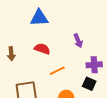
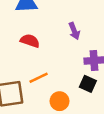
orange line: (57, 71) -> (39, 78), moved

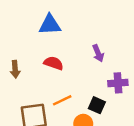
black square: (88, 84) -> (97, 105), moved

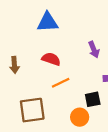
orange line: (62, 100) -> (61, 83), moved
black square: (97, 105) -> (93, 99), turned -35

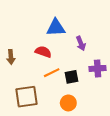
blue triangle: (48, 22) -> (56, 28), moved
black square: (93, 99) -> (71, 77), moved

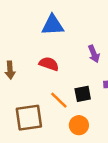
blue triangle: (56, 28) -> (53, 25), moved
orange line: (52, 73) -> (59, 100), moved, turned 70

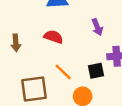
black square: (83, 94) -> (96, 71), moved

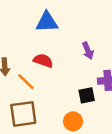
orange line: (63, 72) -> (26, 82), moved

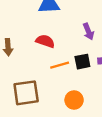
orange line: (26, 82) -> (60, 65), moved, turned -60
black square: (87, 95) -> (82, 62), moved

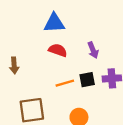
red semicircle: (45, 41) -> (58, 50), moved

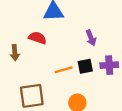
red semicircle: (58, 50) -> (38, 38), moved

